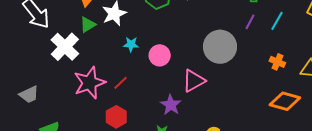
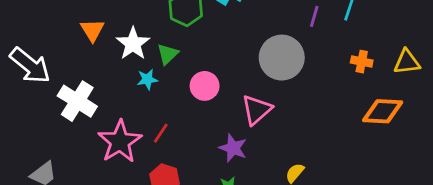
green triangle: (88, 25) -> (168, 54), moved
cyan star: (131, 44) -> (147, 79), moved

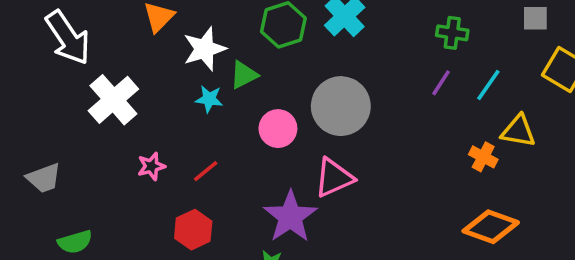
gray circle: (282, 58) -> (341, 106), moved
yellow triangle: (407, 62) -> (518, 131), moved
pink star: (120, 142) -> (151, 166), size x0.5
purple star: (233, 148) -> (290, 217), size x1.4

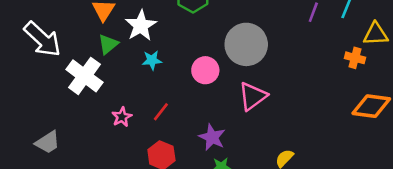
green triangle: (244, 75) -> (108, 44), moved
purple star: (290, 217) -> (212, 137), moved, size x0.7

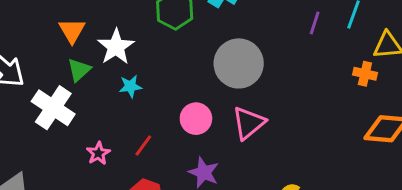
pink circle: (205, 70) -> (196, 119), moved

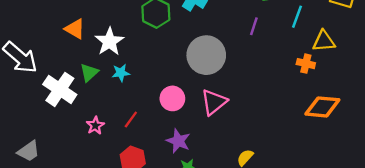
purple line: (315, 23) -> (254, 26), moved
orange triangle: (72, 31) -> (75, 29), turned -30
green triangle: (79, 70) -> (89, 73), moved

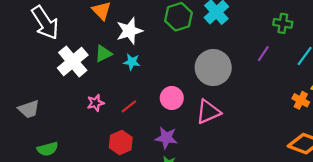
purple star: (178, 141) -> (166, 138), turned -30

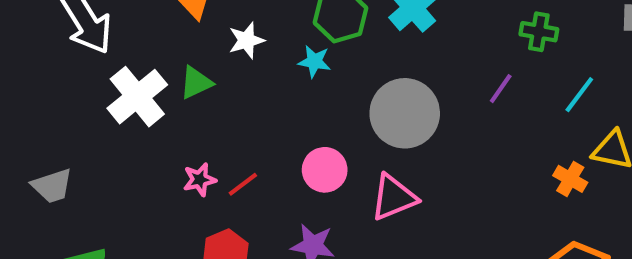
white star: (129, 31) -> (247, 40), size x0.7
cyan star: (132, 62) -> (314, 61), moved
pink star: (95, 103) -> (200, 180), moved

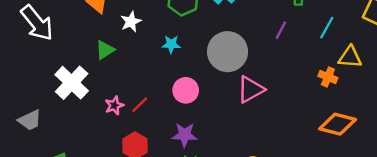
cyan star: (314, 61) -> (171, 44), moved
white cross: (137, 97) -> (72, 83), moved
pink triangle: (394, 197) -> (251, 90), moved

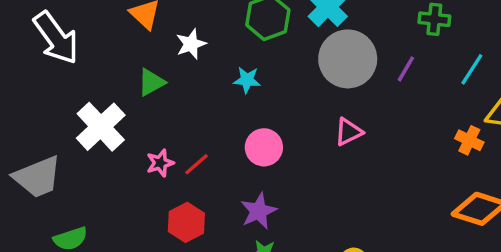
gray circle: (228, 52) -> (348, 59), moved
pink triangle: (251, 90) -> (349, 132), moved, size x0.7
gray trapezoid: (30, 120) -> (37, 177), size x1.4
purple star: (185, 135) -> (259, 211), turned -30

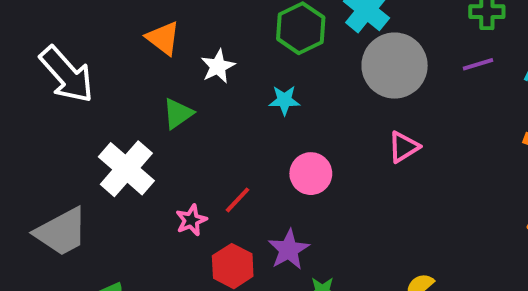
purple line: (406, 69) -> (478, 64), moved, turned 48
pink star: (160, 163) -> (191, 220), moved
purple star: (259, 211) -> (289, 250), moved

